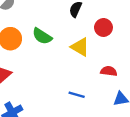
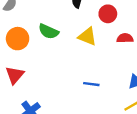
red semicircle: (109, 71) -> (125, 38), moved

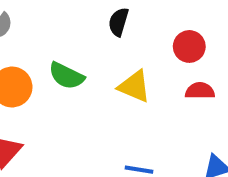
red circle: (108, 14) -> (189, 46), moved

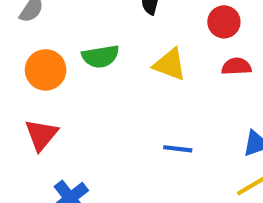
green semicircle: (66, 76) -> (100, 56), turned -33

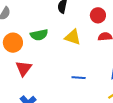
red triangle: (41, 135) -> (24, 68), moved

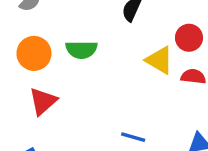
yellow triangle: (73, 37) -> (159, 60), moved

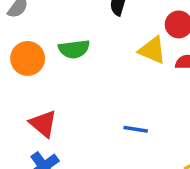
red triangle: (43, 101) -> (43, 124), moved, turned -32

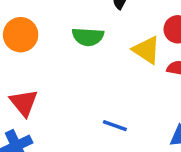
green semicircle: (74, 49) -> (88, 37), moved

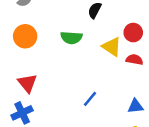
blue line: (115, 126) -> (90, 99), turned -70

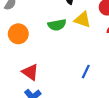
yellow triangle: (112, 47) -> (82, 20), moved

